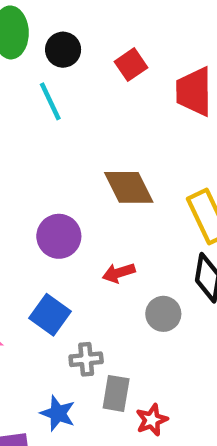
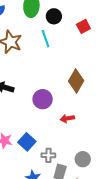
brown diamond: (129, 187) -> (76, 81), turned 50
gray circle: (163, 314) -> (83, 159), moved
blue square: (50, 315) -> (27, 142), moved

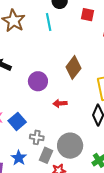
red square: (83, 26) -> (87, 15), turned 32
gray circle: (83, 159) -> (70, 146), size x1.6

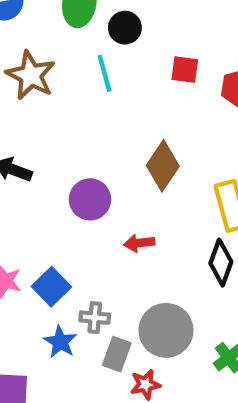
red square: (87, 15) -> (185, 70), moved
blue star: (19, 158) -> (60, 342), moved

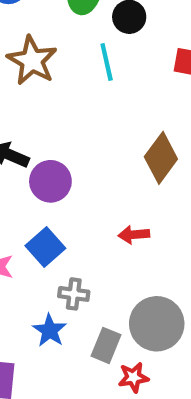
purple circle: (90, 199) -> (50, 181), moved
blue square: (51, 287) -> (45, 247), moved
gray cross: (95, 318) -> (74, 294), moved

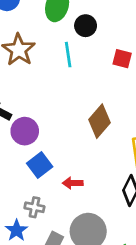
red arrow: (134, 235) -> (73, 183), moved
blue square: (45, 247) -> (40, 165), moved

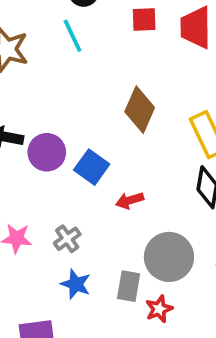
blue square: (40, 165) -> (92, 167), moved
gray cross: (34, 207) -> (67, 239), moved, turned -30

